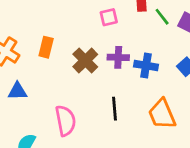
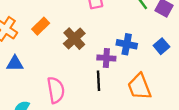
orange rectangle: (46, 47) -> (41, 26), turned 30
purple cross: (118, 57) -> (106, 58), moved

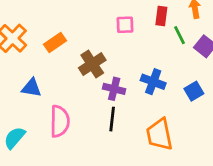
purple cross: (106, 58) -> (114, 89), moved
blue triangle: (15, 64) -> (31, 88), moved

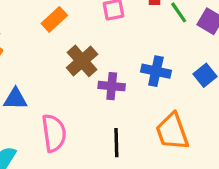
orange rectangle: (55, 42) -> (54, 19), moved
black line: (112, 119) -> (116, 143), moved

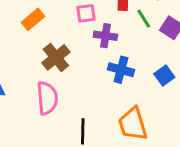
purple cross: (112, 86) -> (105, 36), moved
pink semicircle: (54, 133) -> (47, 98), moved

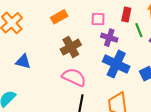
blue cross: (121, 70) -> (116, 64), size x1.4
pink semicircle: (47, 98) -> (74, 77), moved, turned -70

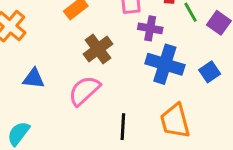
pink semicircle: (74, 77) -> (84, 91), moved, turned -60

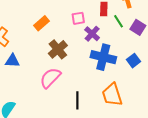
purple cross: (150, 28) -> (92, 34), turned 35
blue triangle: (34, 78) -> (12, 61), moved

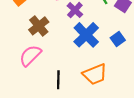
blue cross: (103, 57) -> (86, 35), turned 30
orange trapezoid: (112, 95) -> (95, 74), turned -95

